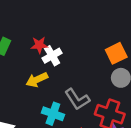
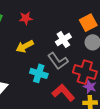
white cross: (52, 56) -> (63, 40), moved

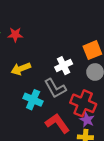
red star: (26, 18) -> (15, 35), moved

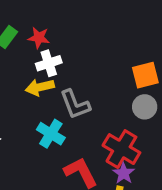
white cross: (64, 66) -> (49, 63), moved
gray L-shape: (55, 88) -> (75, 104), moved

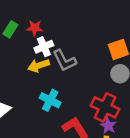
gray L-shape: (75, 104) -> (64, 61), moved

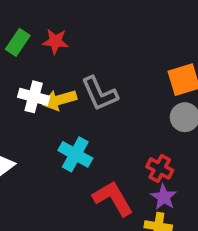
white cross: (44, 47) -> (34, 97), moved, turned 36
red cross: (105, 107) -> (160, 168), size x0.6

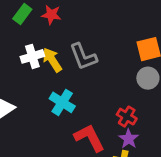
white cross: (34, 97) -> (32, 56), turned -35
yellow arrow: (59, 100) -> (52, 60), turned 70

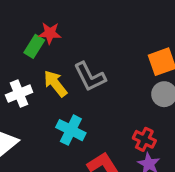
green rectangle: (22, 14) -> (34, 46), moved
white cross: (32, 56) -> (19, 94), moved

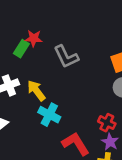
gray L-shape: (90, 77) -> (66, 57), moved
yellow arrow: (55, 84) -> (36, 91), moved

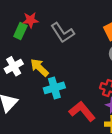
cyan cross: (49, 115) -> (54, 88), turned -36

